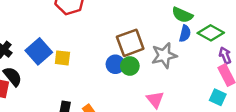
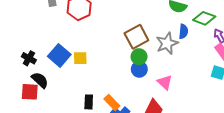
blue semicircle: (185, 33) -> (183, 31), moved
blue circle: (115, 64) -> (139, 69), moved

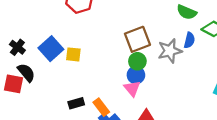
pink triangle: (165, 82) -> (132, 88), moved
black rectangle: (89, 102) -> (76, 103), turned 64

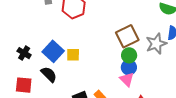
black semicircle: (26, 73) -> (49, 74), moved

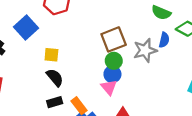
blue square: (53, 51) -> (26, 27), moved
black semicircle: (49, 74) -> (55, 77), moved

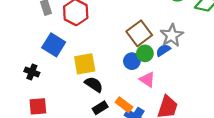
blue semicircle: (164, 40) -> (163, 50), moved, turned -120
yellow square: (51, 55) -> (85, 64), size x1.5
blue circle: (112, 74) -> (132, 61), moved

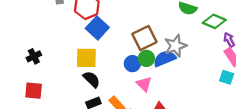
blue square: (54, 45) -> (97, 28), moved
blue semicircle: (163, 50) -> (165, 59), size x1.5
black cross: (32, 72) -> (34, 56), turned 32

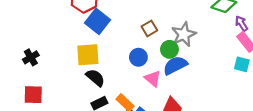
brown square: (144, 38) -> (149, 28), size x0.6
green circle: (146, 58) -> (169, 49), moved
blue semicircle: (165, 59) -> (175, 65), moved

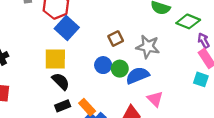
gray star: (184, 34) -> (148, 47), turned 30
green circle: (169, 49) -> (120, 69), moved
pink triangle: (153, 79) -> (155, 99), moved

